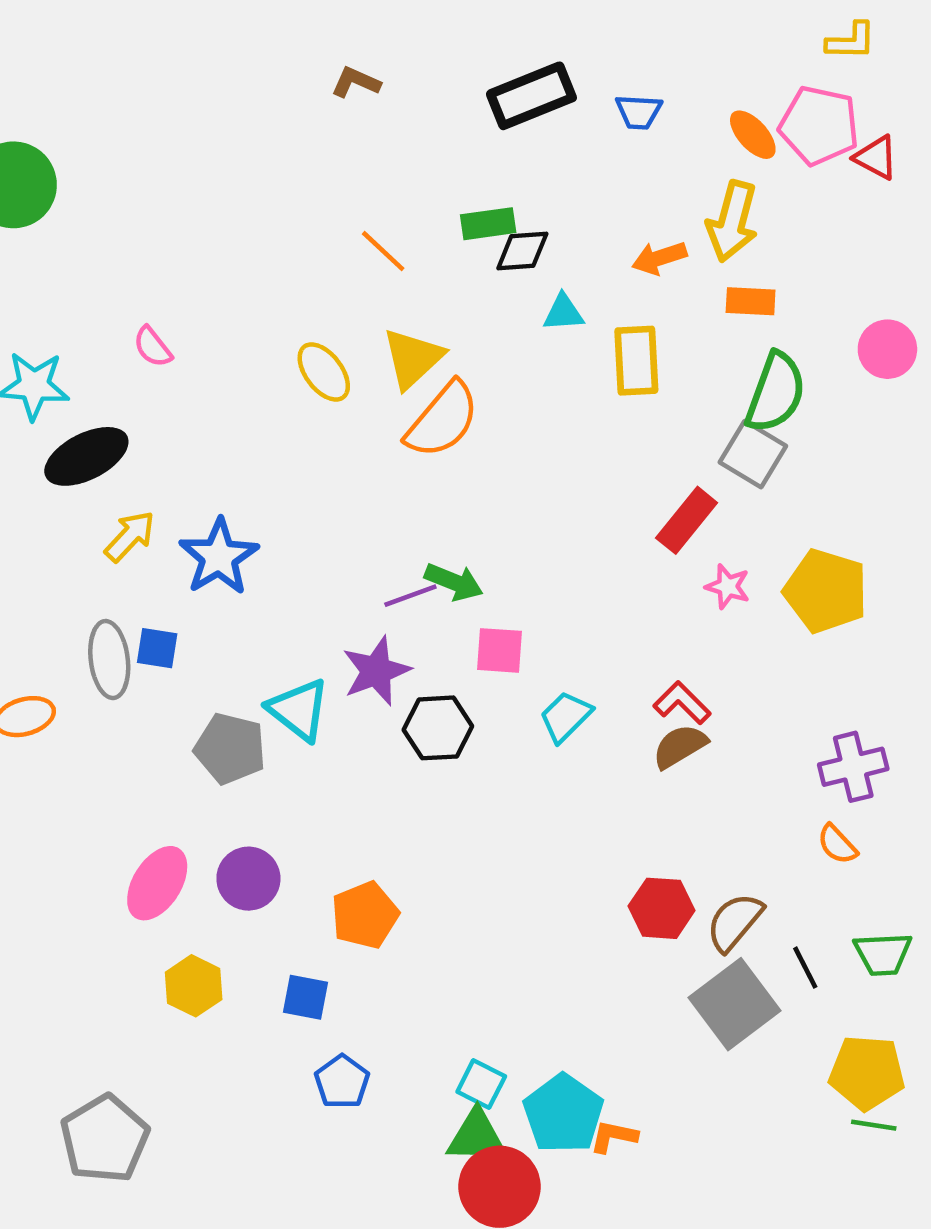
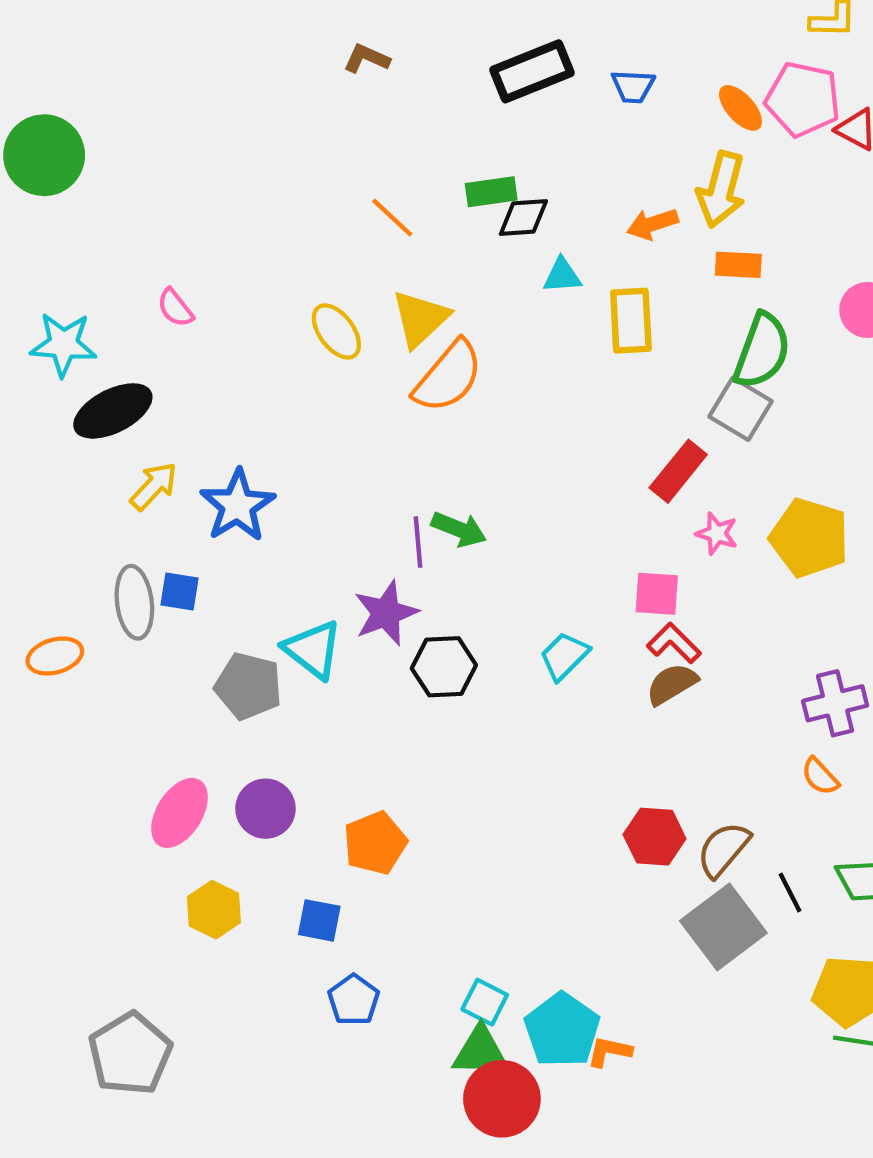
purple line: (410, 596) -> (418, 542), turned -75
pink square: (499, 650) -> (657, 594), moved

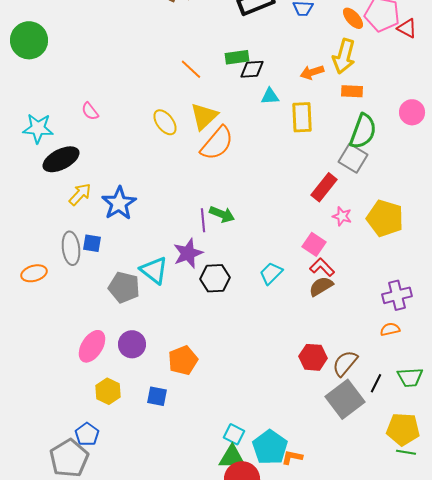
pink square: (657, 594) -> (314, 244), turned 30
orange semicircle: (820, 776) -> (390, 329), turned 120
black line: (790, 892) -> (376, 383), turned 54
blue pentagon: (354, 1000) -> (87, 434), moved

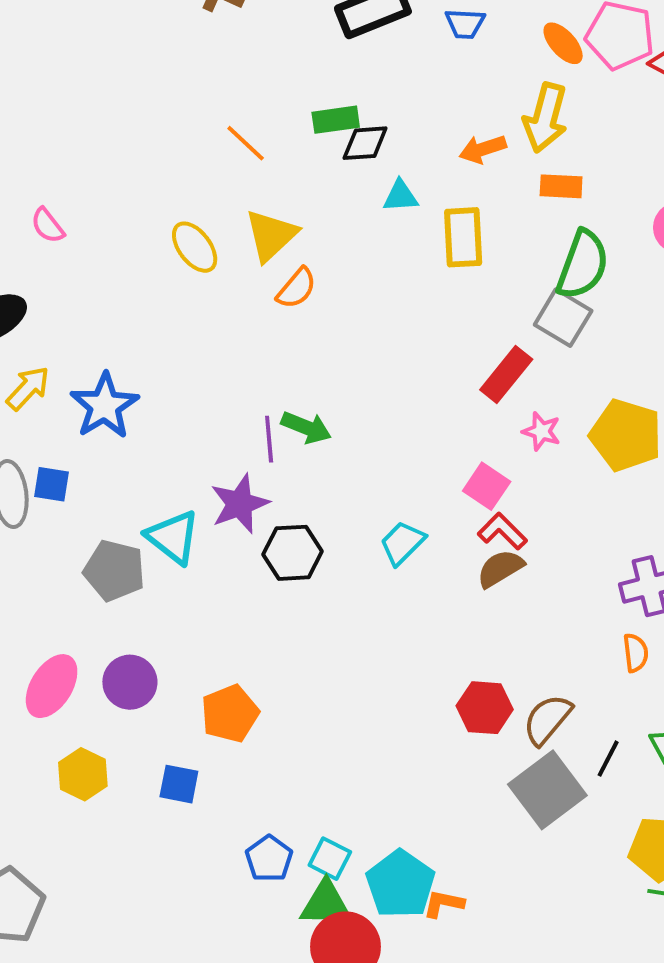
orange semicircle: (217, 143) -> (297, 288), size x0.6
orange semicircle: (390, 329) -> (636, 653), turned 96
blue pentagon: (87, 434) -> (269, 859), moved

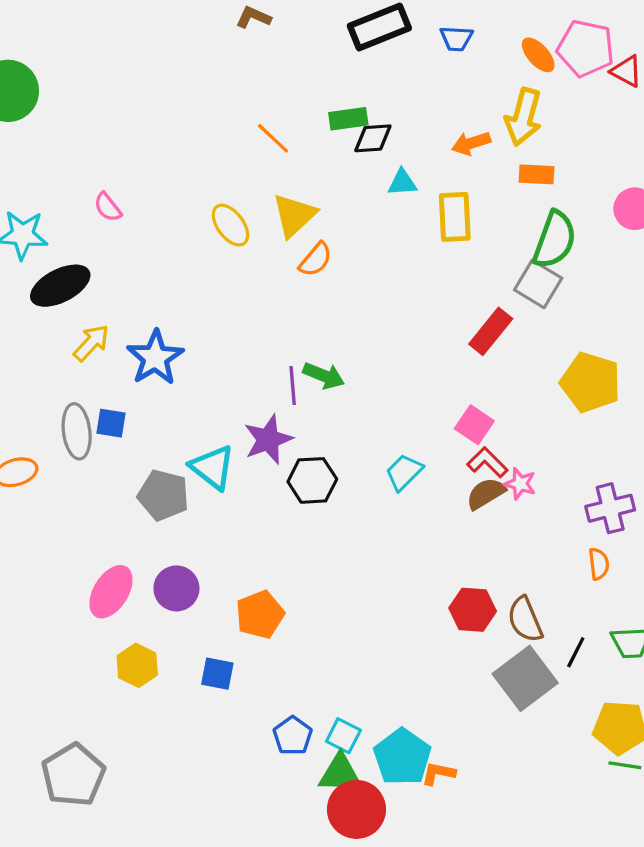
pink star: (541, 431) -> (520, 484), moved
brown semicircle: (547, 719) -> (525, 620), turned -63

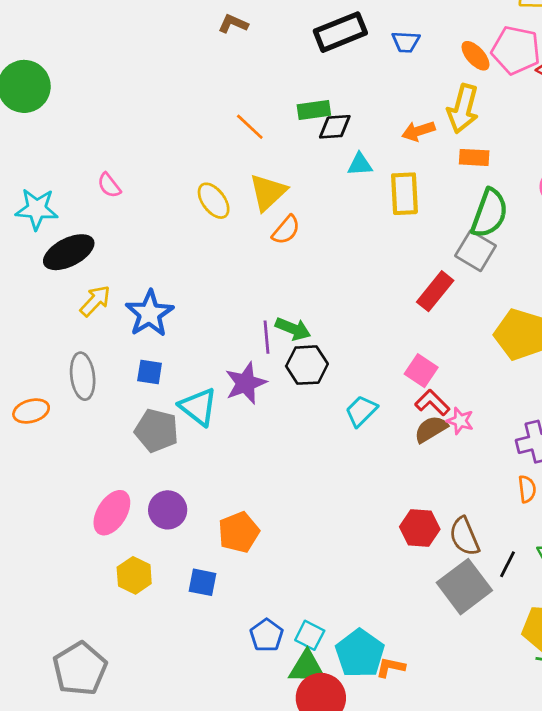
blue square: (111, 423) -> (150, 372), moved
black hexagon: (312, 480) -> (307, 365), moved

